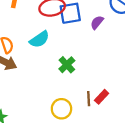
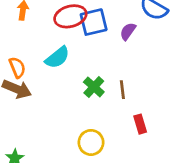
red rectangle: (102, 97) -> (140, 124), turned -56
brown line: (89, 99) -> (122, 90), moved

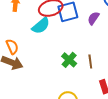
cyan semicircle: (57, 57) -> (41, 26), moved

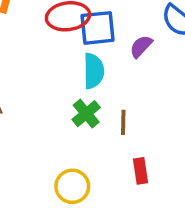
cyan semicircle: (41, 26) -> (94, 71), moved, turned -60

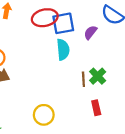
green cross: (86, 114) -> (98, 76), moved
yellow circle: (72, 186) -> (44, 115), moved

